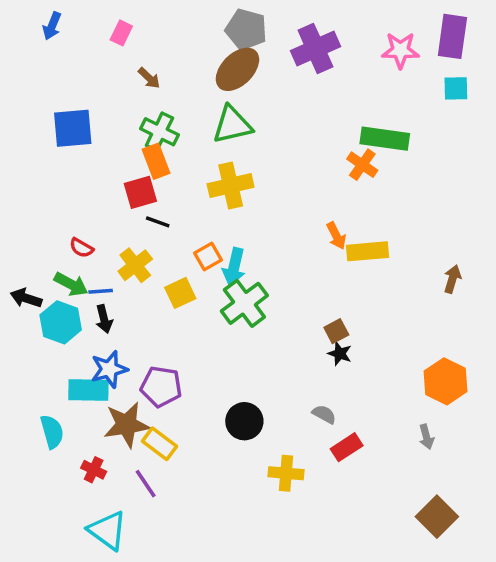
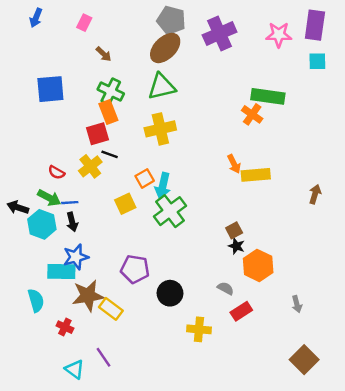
yellow cross: (135, 265) -> (90, 166), moved
orange hexagon: (445, 381) -> (258, 265), moved
purple pentagon: (161, 387) -> (135, 269), moved
purple line: (146, 484) -> (104, 357), moved
cyan triangle: (107, 530) -> (75, 369), size x0.7

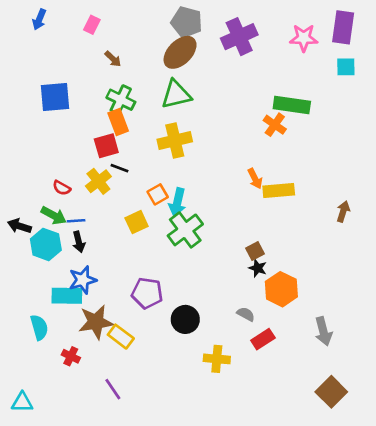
gray arrow: (297, 304) -> (323, 331), size x1.5
cyan triangle: (75, 369) -> (22, 402), moved, turned -35

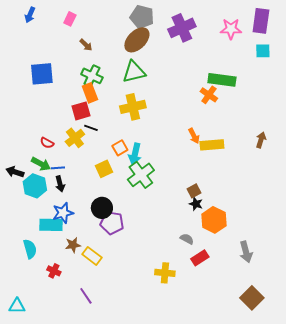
brown arrow: (343, 212) -> (261, 140), moved
black circle: (185, 319) -> (102, 208), moved
brown star: (96, 322) -> (73, 245), size x0.6

